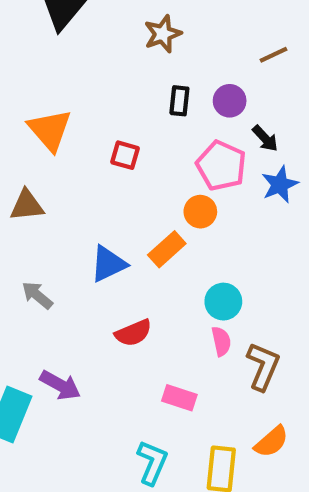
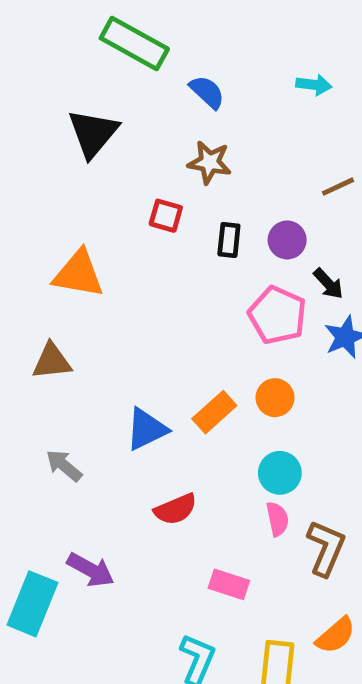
brown star: (163, 34) -> (210, 162), turned 30
orange triangle: (50, 130) -> (79, 274), turned -39
red square: (125, 155) -> (166, 216), moved
orange circle: (200, 212) -> (275, 398), moved

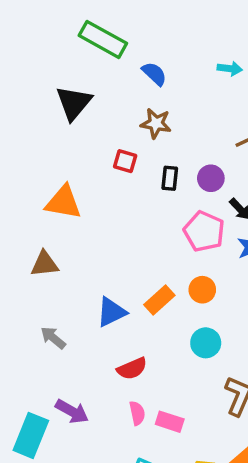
pink semicircle: (277, 519) -> (137, 413), moved

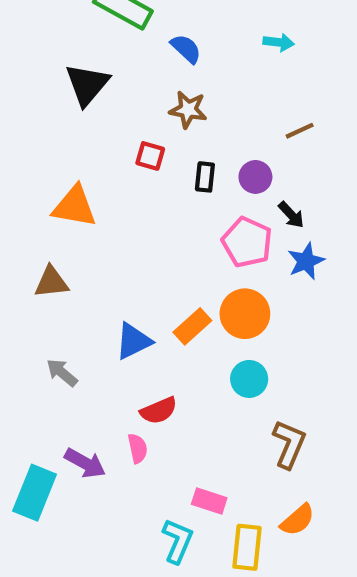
orange circle: (202, 290) -> (245, 314), size x1.5
pink semicircle: (137, 413) -> (138, 448), moved
pink rectangle: (170, 422) -> (209, 501), moved

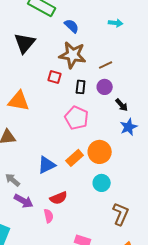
brown star: (188, 110) -> (73, 55), size x1.5
brown line: (300, 131) -> (106, 65), moved
pink pentagon: (247, 242) -> (77, 118), moved
purple arrow: (85, 463) -> (24, 201), moved

